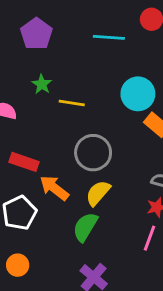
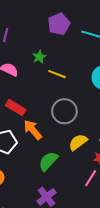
purple pentagon: (36, 34) -> (59, 24), moved
yellow semicircle: (98, 193) -> (78, 142), moved

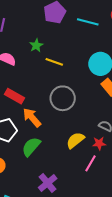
yellow semicircle: (78, 142) -> (75, 140), moved
green semicircle: (48, 161) -> (31, 147), moved

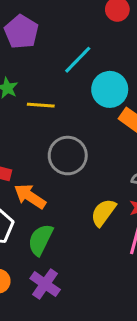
cyan line: (88, 22) -> (78, 60), moved, turned -45
purple cross: (48, 183) -> (45, 284), moved

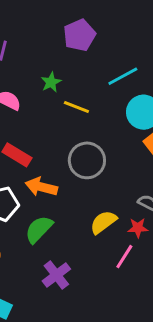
orange arrow: (30, 196) -> (41, 187), turned -36
purple cross: (45, 284) -> (56, 275), moved

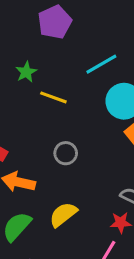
gray circle: (87, 160) -> (66, 153), size x0.6
yellow semicircle: (103, 222) -> (63, 215), moved

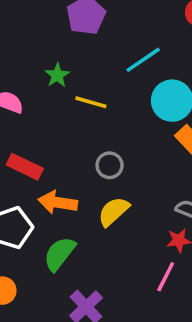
yellow semicircle: (63, 215) -> (114, 211), moved

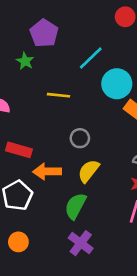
green star: (57, 75) -> (25, 61), moved
green semicircle: (60, 254) -> (75, 206), moved

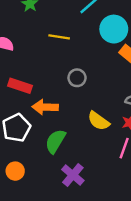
yellow semicircle: (89, 171) -> (99, 121), moved, turned -95
green semicircle: (75, 206) -> (55, 141), moved

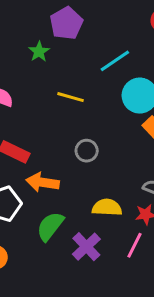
yellow semicircle: (99, 121) -> (107, 207), turned 140
purple cross: (73, 175) -> (86, 247), moved

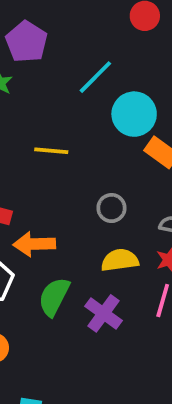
yellow line: (71, 97) -> (51, 151), moved
gray circle: (87, 151) -> (111, 208), moved

